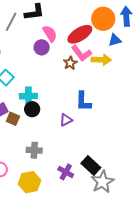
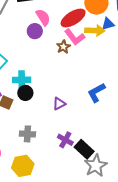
yellow arrow: (101, 60) -> (95, 30), moved
blue L-shape: (83, 101) -> (96, 93), moved, turned 60
purple cross: (66, 172) -> (65, 140), moved

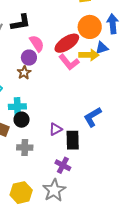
brown star: (63, 47) -> (24, 73), moved
gray cross: (27, 134) -> (25, 148), moved
black rectangle: (84, 149) -> (73, 140), moved, turned 48
gray star: (96, 166) -> (54, 190), moved

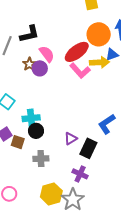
brown star: (24, 73) -> (29, 64), moved
black rectangle: (73, 140) -> (88, 148), turned 30
yellow hexagon: (21, 193) -> (51, 194), moved

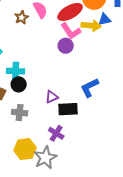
purple circle: (40, 68) -> (66, 46), moved
black rectangle: (88, 148) -> (68, 109), turned 54

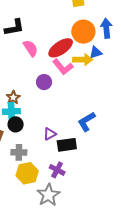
brown star: (22, 17) -> (13, 97), moved
purple circle: (66, 46) -> (44, 82), moved
yellow hexagon: (25, 149) -> (27, 173), moved

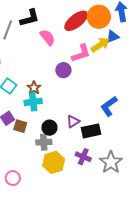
red ellipse: (61, 48) -> (76, 21), moved
yellow arrow: (83, 60) -> (100, 45), turned -30
pink L-shape: (63, 67) -> (81, 53), turned -65
black circle: (16, 124) -> (49, 128), moved
gray star: (48, 195) -> (111, 162), moved

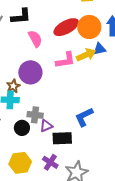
purple circle: (63, 70) -> (30, 72), moved, size x1.5
gray cross: (44, 142) -> (35, 115), moved

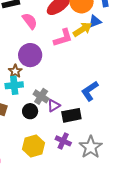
gray cross: (35, 115) -> (41, 96), turned 35

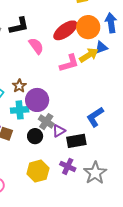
purple circle: (30, 55) -> (37, 100), moved
brown star: (15, 71) -> (19, 86), moved

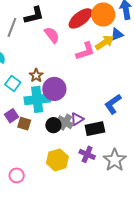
cyan cross: (20, 110) -> (37, 99), size x1.4
gray cross: (46, 122) -> (65, 122), moved

